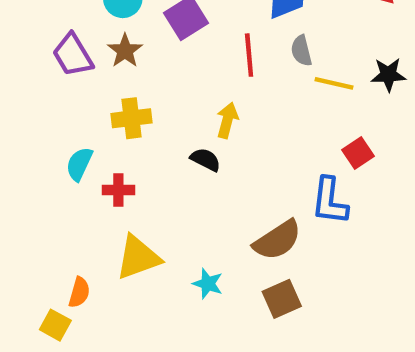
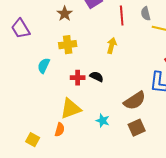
purple trapezoid: (73, 55) -> (21, 29), moved
black semicircle: (206, 160) -> (97, 77), moved
red cross: (118, 190) -> (78, 78), moved
orange semicircle: (79, 292) -> (60, 130), moved

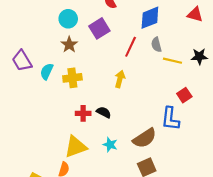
red line: (122, 16) -> (131, 47), turned 30
cyan semicircle: (44, 66) -> (47, 71), moved
cyan star: (103, 121) -> (110, 145), moved

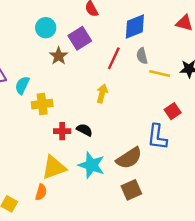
brown star: (69, 45) -> (59, 56), moved
yellow cross: (72, 78) -> (42, 104), moved
cyan star: (110, 145) -> (91, 165), size x1.6

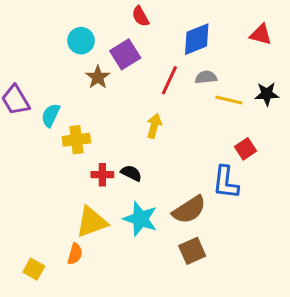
gray semicircle: (142, 56) -> (206, 77), turned 98

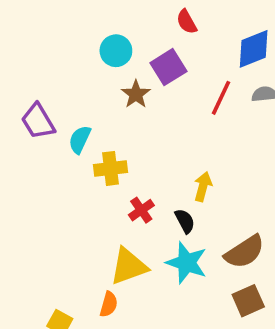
yellow arrow: (154, 126) -> (203, 187), moved
black semicircle: (131, 173) -> (185, 221), moved, turned 35
red cross: (102, 175) -> (141, 210), turned -35

